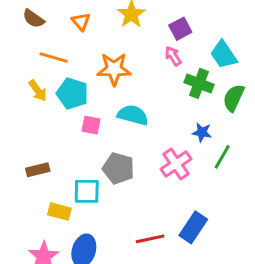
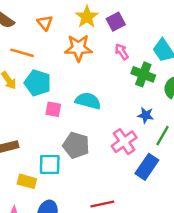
purple square: (180, 29) -> (116, 22), moved
orange star: (114, 69) -> (78, 48), moved
blue rectangle: (193, 227) -> (147, 167), moved

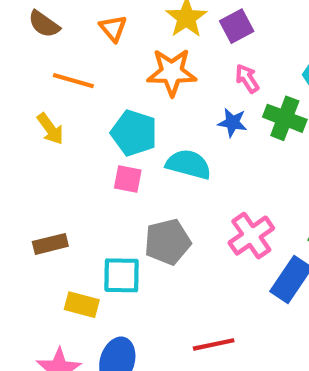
cyan pentagon: (38, 83) -> (134, 133), moved
blue star: (146, 115) -> (232, 122), moved
gray pentagon: (76, 145) -> (168, 242), turned -30

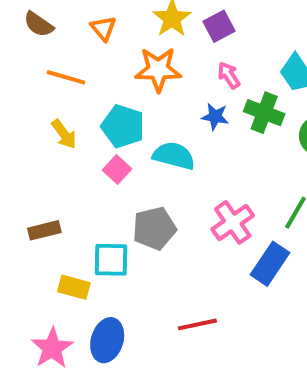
yellow arrow: (50, 129) -> (64, 134), moved
pink square: (128, 179) -> (117, 169), turned 32

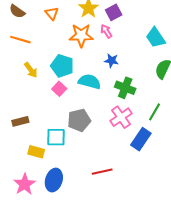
pink arrow: (229, 75) -> (106, 31), moved
orange line: (66, 77) -> (20, 40), moved
green cross: (264, 113) -> (125, 88), moved

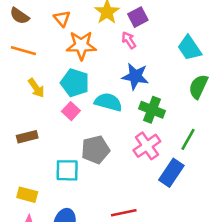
orange star: (81, 35) -> (81, 45), moved
blue star: (112, 61) -> (135, 76), size x1.5
brown rectangle: (20, 121) -> (27, 137), moved
yellow rectangle: (36, 152) -> (27, 195), moved

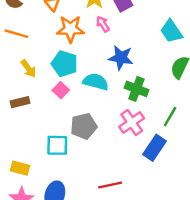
pink arrow: (129, 40) -> (103, 24), moved
brown rectangle: (27, 137) -> (20, 102), moved

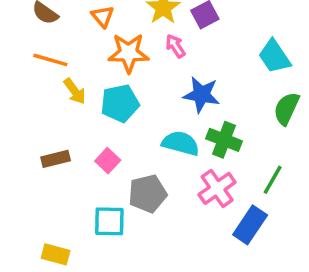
cyan pentagon: (64, 64) -> (120, 103), turned -30
yellow arrow: (28, 69) -> (75, 91), moved
cyan semicircle: (96, 82) -> (181, 143), moved
pink square: (61, 90) -> (108, 161), moved

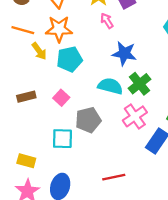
orange star: (129, 53) -> (59, 29), moved
green cross: (224, 140) -> (139, 84), turned 30

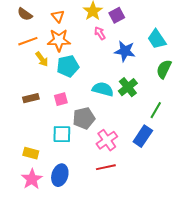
orange line: (23, 30) -> (28, 41), turned -36
blue star: (124, 53) -> (125, 51), moved
pink square: (61, 98) -> (61, 99), turned 32
pink cross: (135, 116) -> (107, 140), moved

